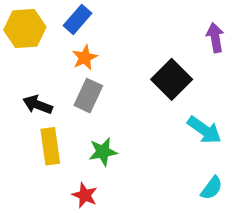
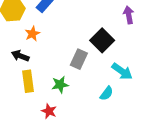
orange star: (85, 58) -> (32, 34), moved
gray rectangle: (88, 96) -> (79, 59), moved
cyan semicircle: (212, 188) -> (107, 93), moved

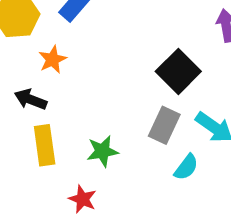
gray rectangle: (79, 59) -> (164, 125), moved

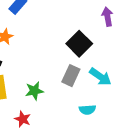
cyan semicircle: (186, 167) -> (87, 110), moved, turned 49

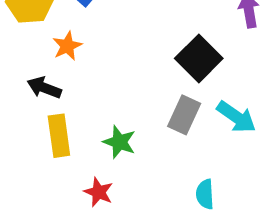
green star: (34, 91) -> (119, 142), turned 30
cyan semicircle: (87, 110) -> (205, 194), moved, turned 91

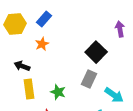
orange star: (67, 46) -> (42, 44), moved
cyan arrow: (236, 117) -> (114, 95), moved

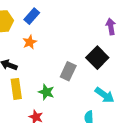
black square: (96, 52) -> (97, 58), moved
gray rectangle: (89, 79) -> (68, 71), moved

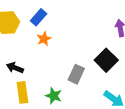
orange star: (30, 42) -> (44, 39), moved

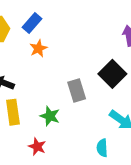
gray rectangle: (76, 74) -> (77, 91), turned -42

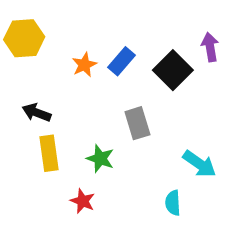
blue rectangle: (32, 23) -> (122, 61), moved
black square: (112, 74) -> (173, 70), moved

